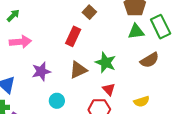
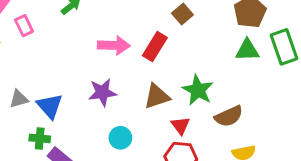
pink arrow: (20, 42) -> (114, 45), moved
brown semicircle: (150, 60) -> (229, 116), moved
red triangle: (109, 89) -> (180, 126), moved

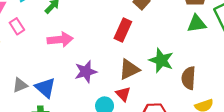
pink arrow: (114, 45) -> (60, 40), moved
brown semicircle: (229, 116) -> (189, 78), turned 125
red triangle: (180, 126) -> (123, 94), moved

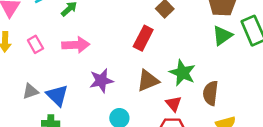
green triangle: (197, 24) -> (222, 36), turned -30
pink rectangle: (17, 26) -> (35, 44), moved
red triangle: (123, 94) -> (174, 104), moved

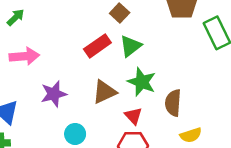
green triangle: (222, 36) -> (130, 46), moved
red rectangle: (143, 38) -> (97, 46), turned 30

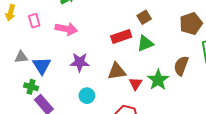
green star: (142, 82) -> (158, 80), moved
brown semicircle: (173, 103) -> (181, 66), moved
red triangle: (133, 116) -> (136, 84), moved

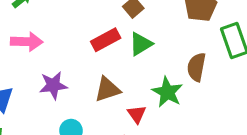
red triangle: (136, 84) -> (137, 114), moved

